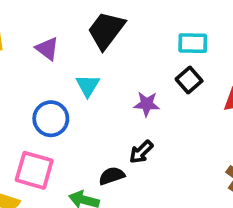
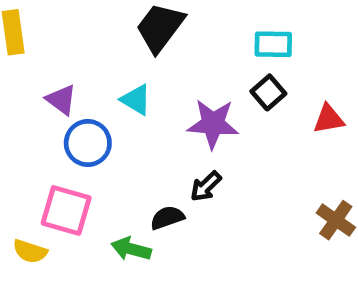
purple triangle: (47, 49) -> (61, 100), moved
cyan triangle: (88, 86) -> (136, 100), turned -30
purple star: (147, 104) -> (213, 124), size x1.5

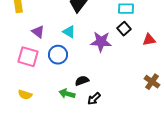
blue circle: (88, 143) -> (58, 55), moved
black arrow: (206, 186) -> (94, 99), moved
pink square: (66, 210) -> (28, 57), moved

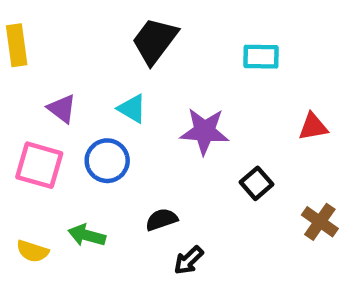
black square: (124, 29) -> (257, 183), moved
green arrow: (67, 94) -> (87, 235), moved

